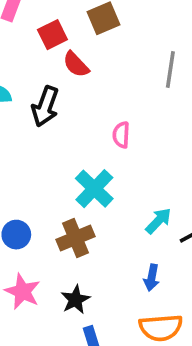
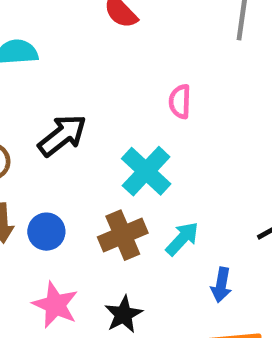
black arrow: (45, 106) -> (62, 135), moved, turned -147
cyan arrow: (158, 221) -> (182, 239), moved

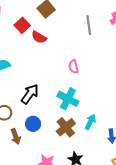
blue circle: (46, 232) -> (33, 124), moved

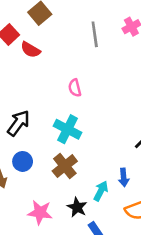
cyan arrow: (90, 122) -> (101, 191), moved

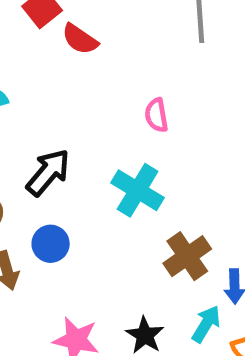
brown cross: (65, 166) -> (187, 256), moved
cyan arrow: (101, 191) -> (206, 324), moved

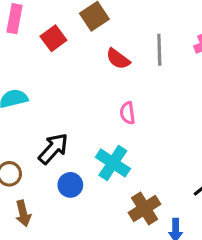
red semicircle: (80, 39) -> (118, 59), moved
blue circle: (51, 244) -> (70, 185), moved

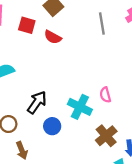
red square: (53, 38) -> (27, 25), turned -30
red semicircle: (118, 59) -> (53, 37), moved
pink semicircle: (127, 113) -> (105, 95), moved

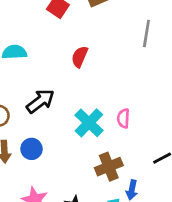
red semicircle: (53, 37) -> (80, 57), moved, turned 66
blue circle: (52, 126) -> (32, 149), moved

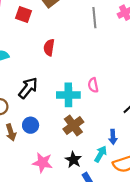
cyan cross: (89, 123) -> (68, 95), turned -30
brown cross: (109, 167) -> (73, 125), moved

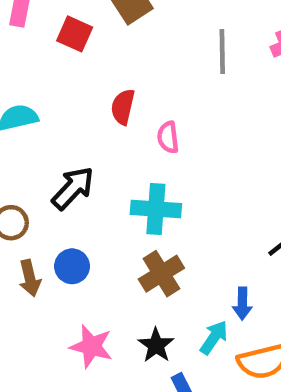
pink semicircle: (93, 85) -> (168, 137), moved

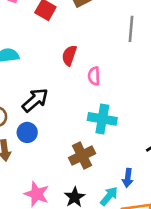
cyan cross: (156, 209) -> (102, 119), moved
blue circle: (72, 266) -> (27, 132), moved

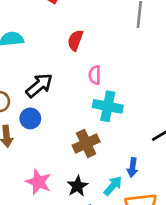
pink semicircle: (94, 76) -> (95, 75), moved

